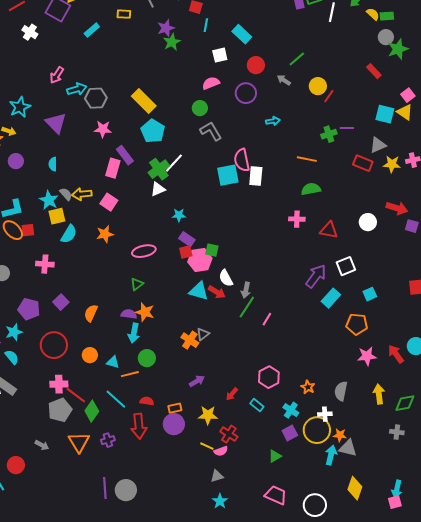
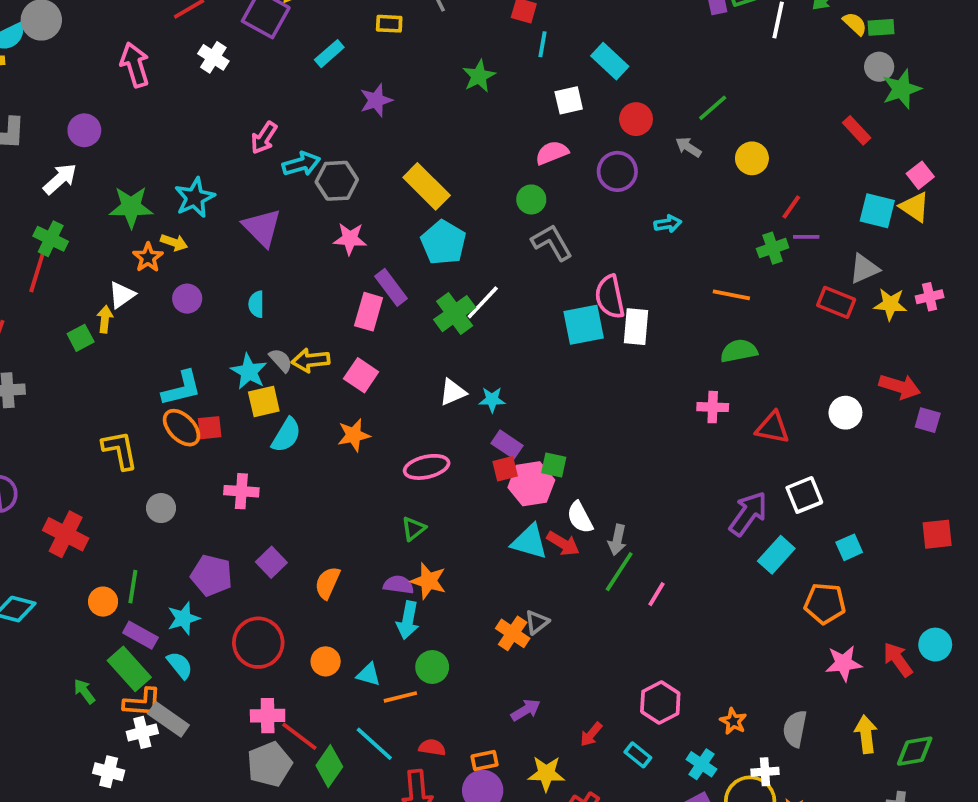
purple star: (166, 28) -> (376, 100), moved
red line: (329, 96) -> (791, 207), moved
white triangle: (158, 189) -> (453, 392), moved

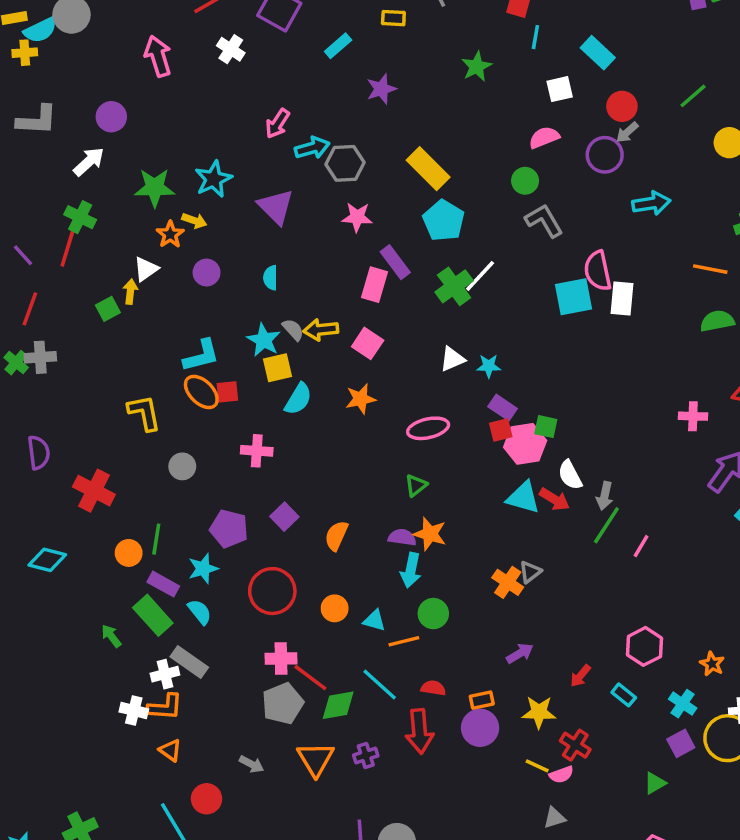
gray arrow: (688, 147) -> (627, 132), moved, turned -75
cyan arrow: (668, 224) -> (651, 203), size x1.5
pink cross: (713, 407) -> (693, 416), moved
orange L-shape: (142, 703) -> (165, 707), moved
green diamond: (329, 766) -> (338, 705), turned 45

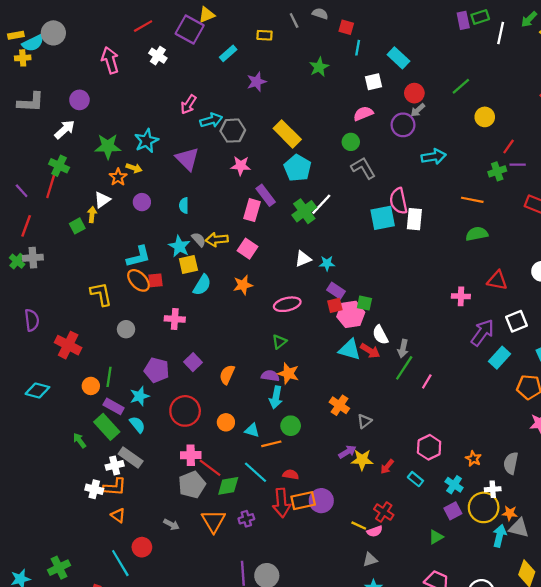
gray triangle: (530, 572) -> (364, 421), moved
orange rectangle: (482, 700) -> (303, 501), moved, size x1.5
yellow star: (539, 712) -> (362, 460), moved

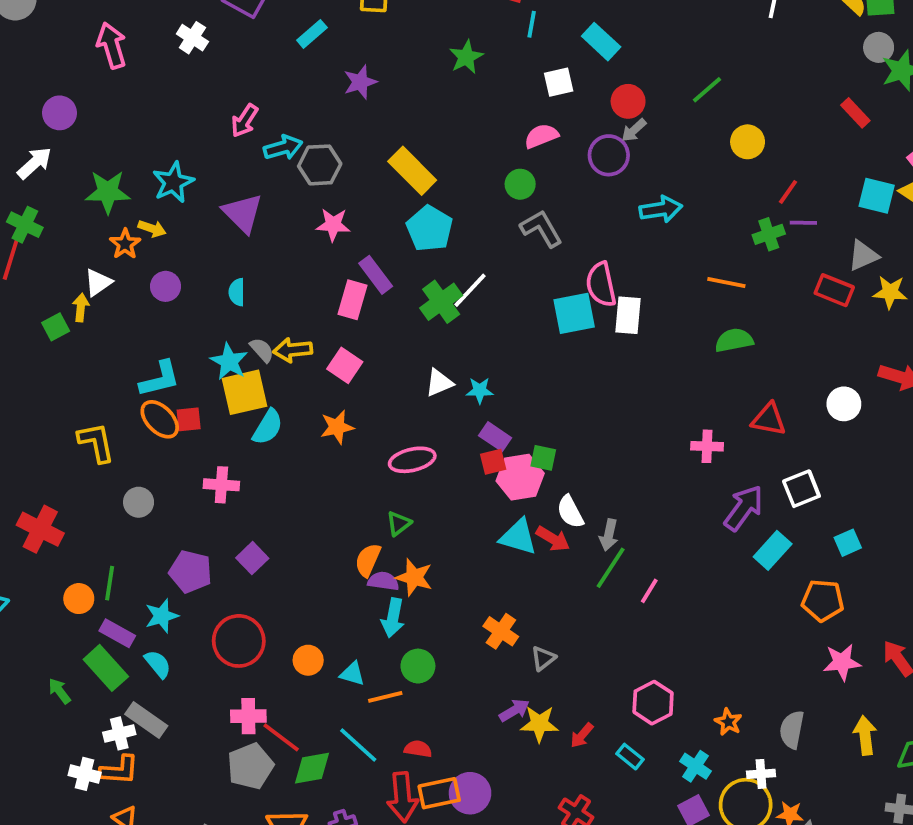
yellow square: (188, 265) -> (245, 392), size x1.4
orange semicircle: (227, 375) -> (368, 560), moved

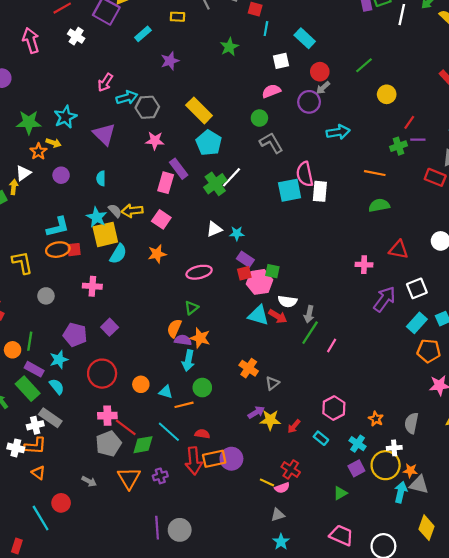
orange ellipse: (160, 419) -> (58, 250), turned -55
white semicircle: (570, 512) -> (287, 301), turned -54
cyan rectangle: (773, 550) -> (417, 323), moved

